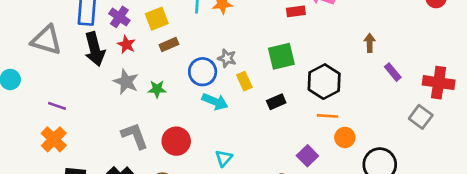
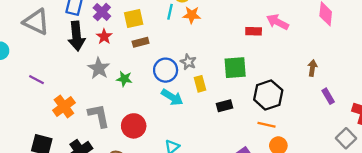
orange cross: (54, 139) -> (64, 106), moved

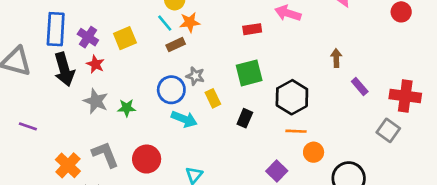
cyan line: (170, 12) -> (165, 23), turned -42
red rectangle: (254, 31) -> (252, 29), moved
brown rectangle: (141, 42) -> (176, 45), moved
orange cross: (64, 106) -> (68, 165), moved
black rectangle: (224, 106) -> (245, 118), turned -42

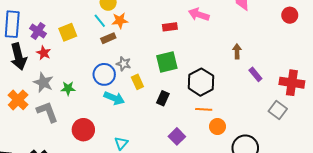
gray L-shape: (105, 154) -> (47, 112), moved
orange cross: (68, 165) -> (18, 100), moved
purple square: (277, 171) -> (177, 136), moved

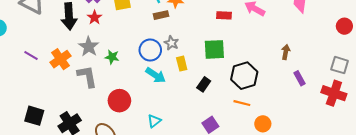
gray square: (278, 110) -> (340, 65), moved, turned -30
orange circle: (217, 127) -> (263, 124), moved

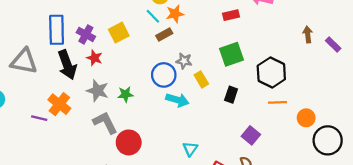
orange cross: (60, 59) -> (59, 104), moved
purple rectangle: (299, 78) -> (333, 45), moved
red circle: (119, 101) -> (129, 142), moved

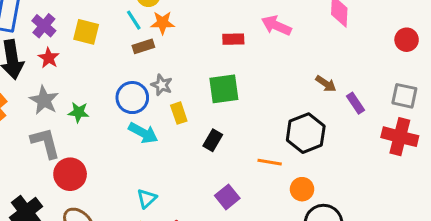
yellow square: (119, 33) -> (86, 32), turned 30
brown arrow: (308, 34) -> (326, 84), turned 119
black hexagon: (271, 73) -> (306, 133), moved

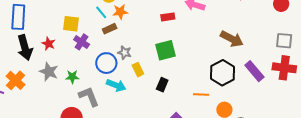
purple cross: (44, 26) -> (82, 42), moved
brown arrow: (326, 84) -> (232, 39), size x1.6
purple rectangle: (355, 103) -> (254, 71), moved, size x1.5
gray L-shape: (45, 143) -> (89, 97), moved

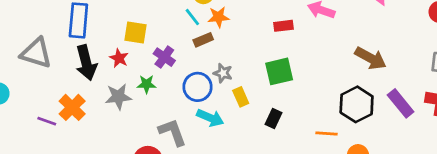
yellow square: (71, 24) -> (135, 32), moved
gray star: (49, 72) -> (118, 97), turned -30
green star: (72, 77) -> (146, 84), moved

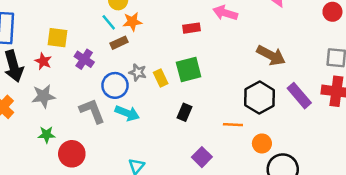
green star: (146, 84) -> (47, 135), moved
yellow rectangle: (241, 97) -> (161, 78), moved
gray L-shape: (172, 132) -> (92, 111), moved

